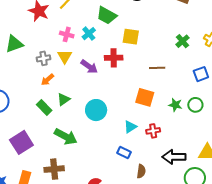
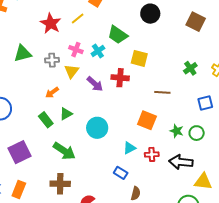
gray cross: (44, 58) -> (52, 60), moved
black arrow: (174, 157) -> (181, 162), moved
brown cross: (54, 169) -> (60, 184), moved

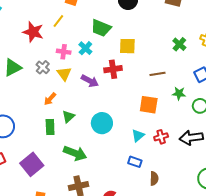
gray cross: (52, 60) -> (43, 67), turned -32
green rectangle: (46, 120) -> (50, 127), turned 49
green star: (177, 131) -> (179, 93), moved

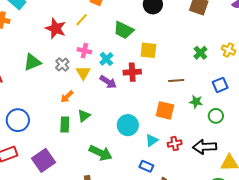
cyan cross: (85, 48) -> (106, 59), moved
cyan circle: (102, 123) -> (128, 125), moved
green arrow: (75, 153) -> (101, 153), moved

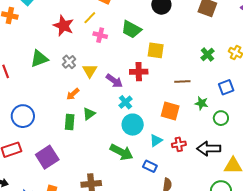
pink cross: (84, 51) -> (100, 35), moved
cyan cross: (106, 59) -> (125, 102), moved
green arrow: (101, 153) -> (121, 152), moved

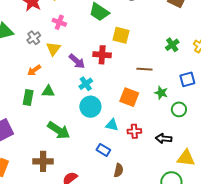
pink cross: (100, 35) -> (59, 22), moved
green triangle: (89, 114) -> (48, 91), turned 32
cyan triangle: (156, 140) -> (112, 125), turned 40
black arrow: (209, 149) -> (164, 139), size x0.7
green arrow: (121, 152) -> (59, 130), moved

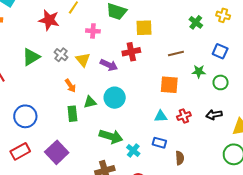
pink cross: (59, 22) -> (93, 31), moved
orange arrow: (34, 70) -> (70, 86), turned -72
blue square: (187, 79) -> (220, 51), turned -35
cyan cross: (86, 84) -> (133, 150), moved
cyan circle: (90, 107) -> (115, 98), moved

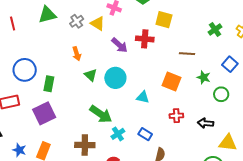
yellow triangle: (83, 60) -> (98, 24), moved, turned -35
green triangle: (90, 102) -> (91, 75), turned 40
green rectangle: (72, 114) -> (49, 84), moved
cyan triangle: (161, 116) -> (143, 97), moved

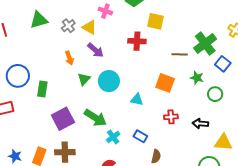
green cross: (215, 30) -> (205, 43), moved, size x1.6
purple arrow: (119, 45) -> (96, 50), moved
green triangle: (91, 75) -> (84, 79), turned 32
purple square: (44, 113) -> (63, 119), moved
brown cross: (85, 145) -> (65, 152), moved

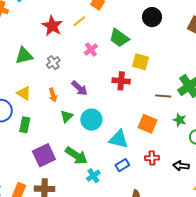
pink cross: (105, 11) -> (91, 49), turned 32
yellow triangle: (89, 27) -> (24, 93), moved
cyan triangle: (137, 100) -> (119, 139), size x1.5
blue rectangle: (140, 136) -> (122, 165), moved, turned -64

